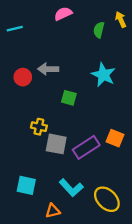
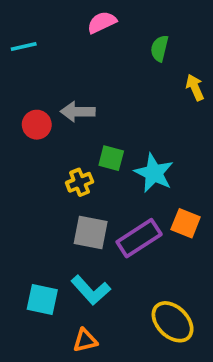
yellow arrow: (121, 19) -> (195, 87), moved
cyan star: (103, 75) -> (154, 173), moved
yellow cross: (39, 127) -> (80, 182), moved, turned -35
cyan L-shape: (71, 188) -> (91, 290), moved

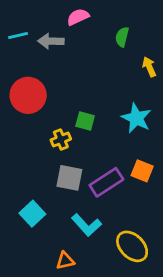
gray arrow: (78, 112) -> (51, 41), moved
red circle: (37, 125) -> (28, 95), size x1.6
cyan star: (154, 173) -> (136, 118), moved
cyan L-shape: (91, 290) -> (86, 225), moved
cyan square: (42, 299) -> (32, 214), moved, turned 35

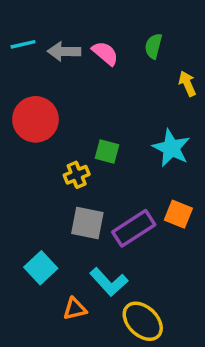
pink semicircle: (78, 17) -> (105, 53), moved, turned 65
yellow ellipse: (132, 246) -> (143, 321), moved
orange triangle: (65, 261) -> (75, 309), moved

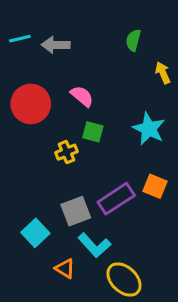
pink semicircle: (105, 53) -> (82, 96), moved
gray square: (87, 223) -> (76, 211), moved, turned -32
orange triangle: (75, 309) -> (65, 269), turned 45

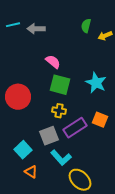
yellow arrow: (163, 73) -> (105, 36), moved, turned -88
red circle: (31, 104) -> (18, 97), moved
green square: (93, 132) -> (60, 85), size x1.5
yellow cross: (66, 152) -> (59, 111), moved, turned 32
orange triangle: (65, 269) -> (31, 172), moved

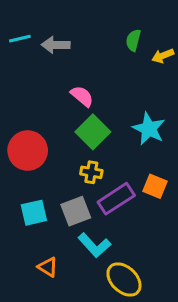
green square: (60, 85) -> (93, 132), turned 30
cyan square: (23, 150) -> (34, 213), moved, turned 30

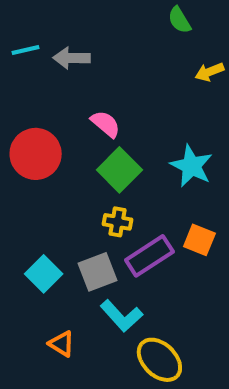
green semicircle: (133, 40) -> (179, 20), moved, turned -45
red circle: (28, 151) -> (36, 154), moved
cyan square: (34, 213) -> (44, 274), turned -32

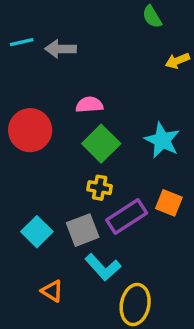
pink semicircle: (106, 124) -> (89, 105), turned -44
yellow ellipse: (159, 360) -> (135, 305), turned 57

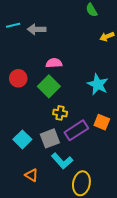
red circle: (30, 130) -> (18, 78), size x0.7
green square: (101, 144) -> (49, 86), moved

